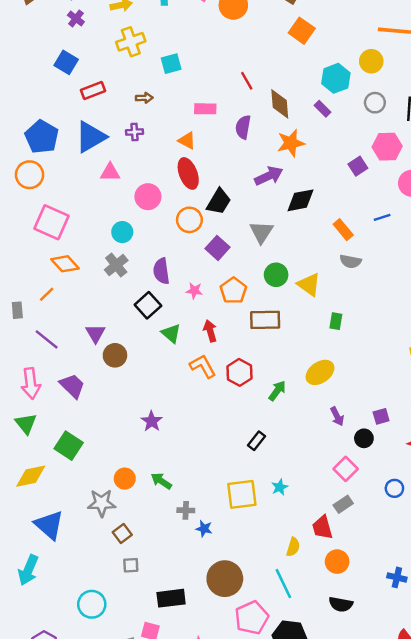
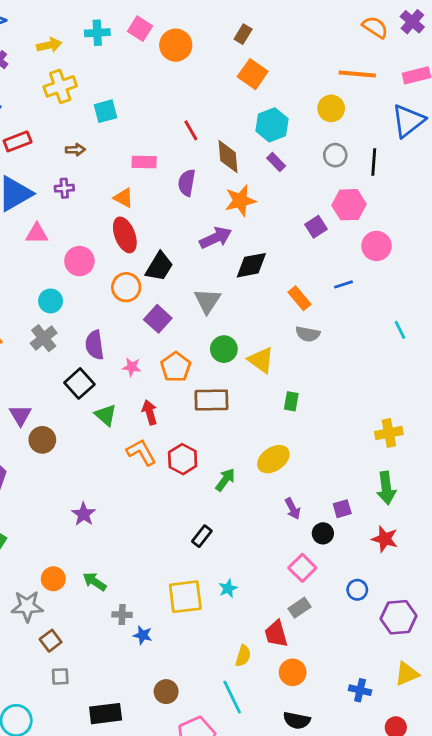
cyan hexagon: (336, 78) -> (272, 125), moved
brown circle: (225, 579) -> (166, 692), size x0.6

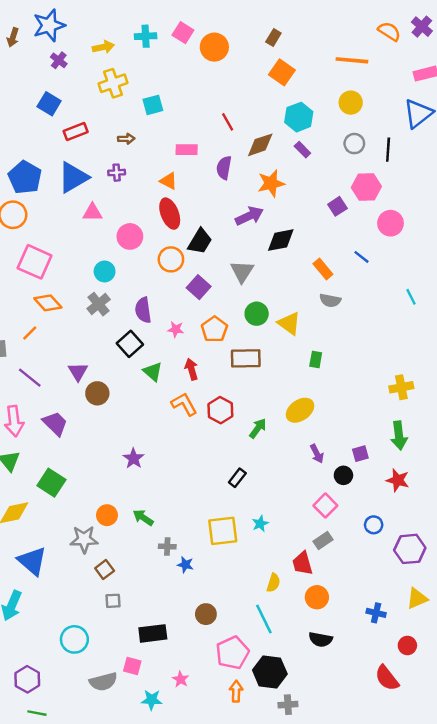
orange line: (357, 74) -> (352, 60), moved
brown diamond: (228, 157) -> (260, 145), turned 76
blue line: (344, 284) -> (362, 257), turned 56

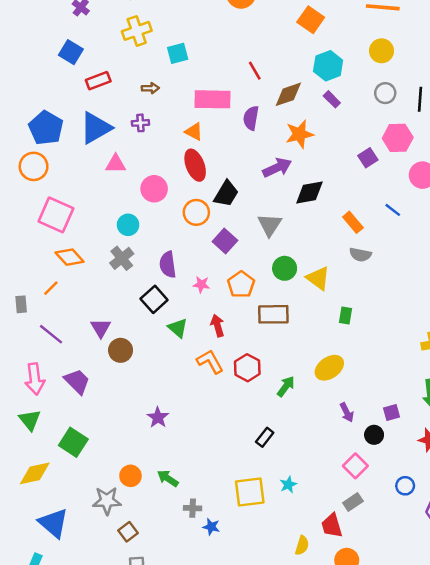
pink rectangle: (187, 150) -> (213, 99), size x1.6

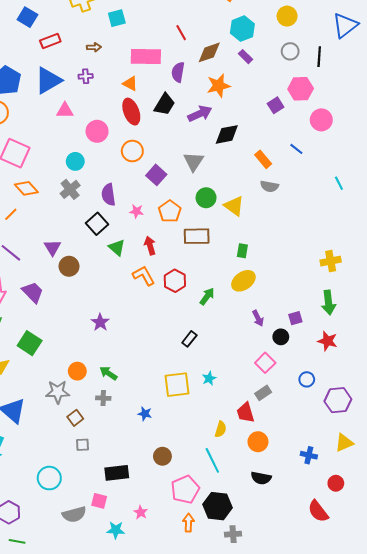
black trapezoid: (226, 194) -> (165, 104), moved
green rectangle: (345, 316) -> (242, 251), moved
gray cross: (193, 508) -> (103, 398), moved

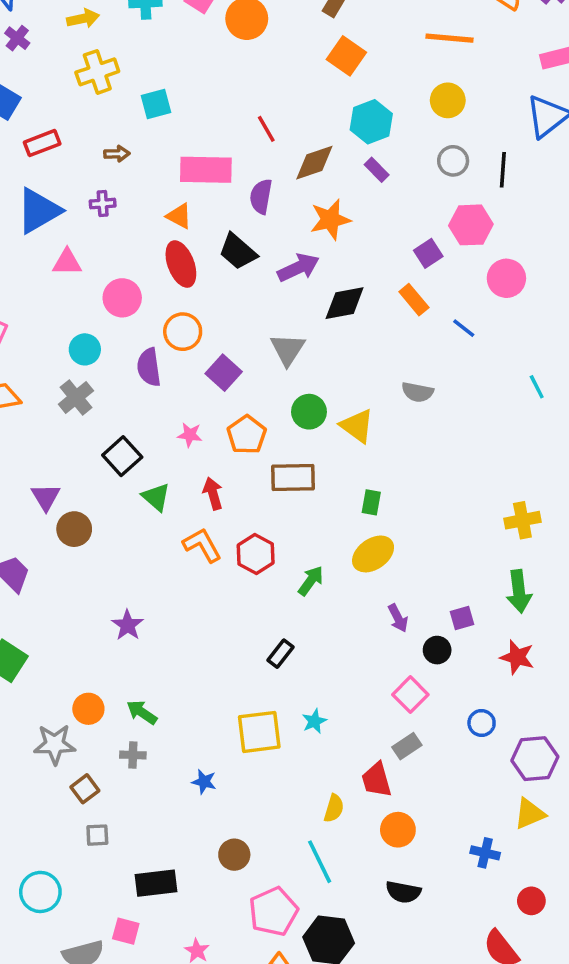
black trapezoid: (165, 104) -> (238, 252), turned 100
orange rectangle: (263, 159) -> (414, 300), moved
purple semicircle: (108, 195) -> (149, 367), moved
yellow triangle: (344, 443) -> (530, 814), moved

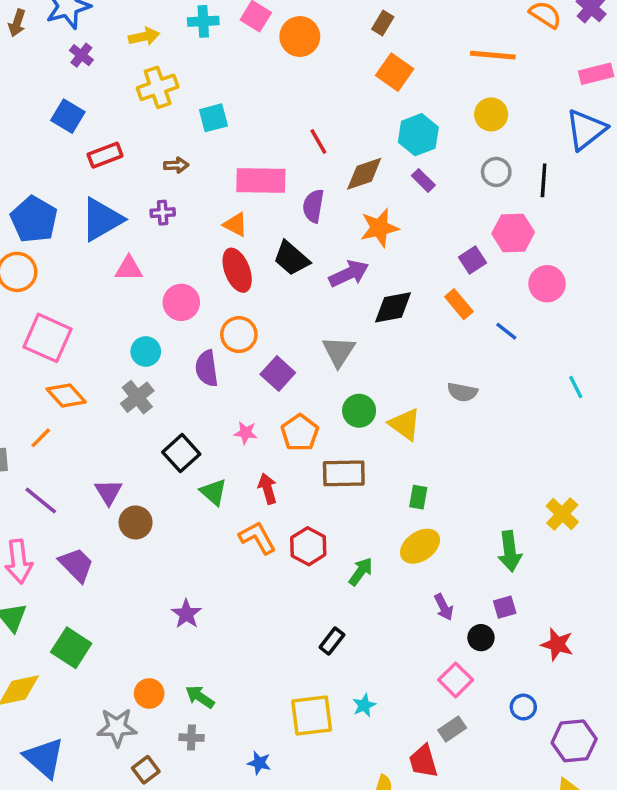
yellow cross: (522, 520) -> (562, 514), turned -36
green arrow: (519, 591) -> (510, 551), moved

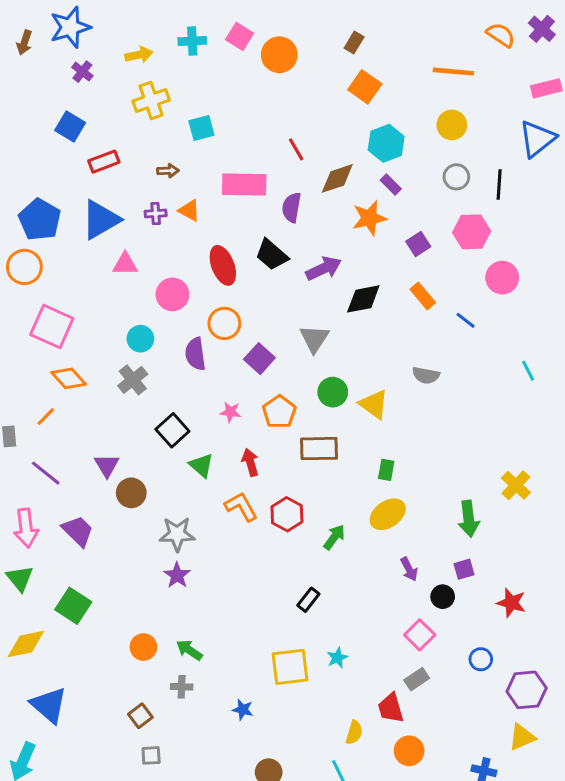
orange triangle: (235, 224) -> (189, 210), moved
orange star: (379, 228) -> (369, 218), moved
purple square: (473, 260) -> (418, 244), moved
gray star: (117, 727) -> (177, 534), moved

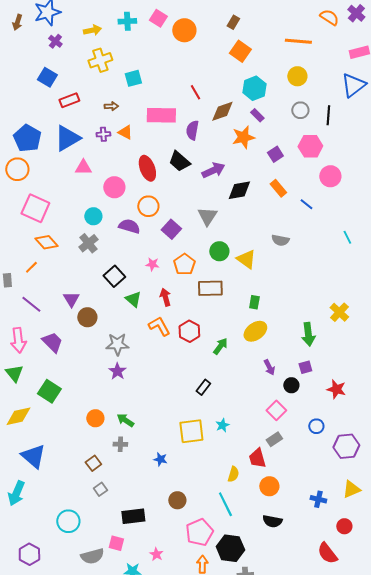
purple semicircle: (195, 354) -> (129, 226), turned 115
yellow triangle: (522, 737) -> (351, 489), moved
gray square: (151, 755) -> (100, 489), turned -32

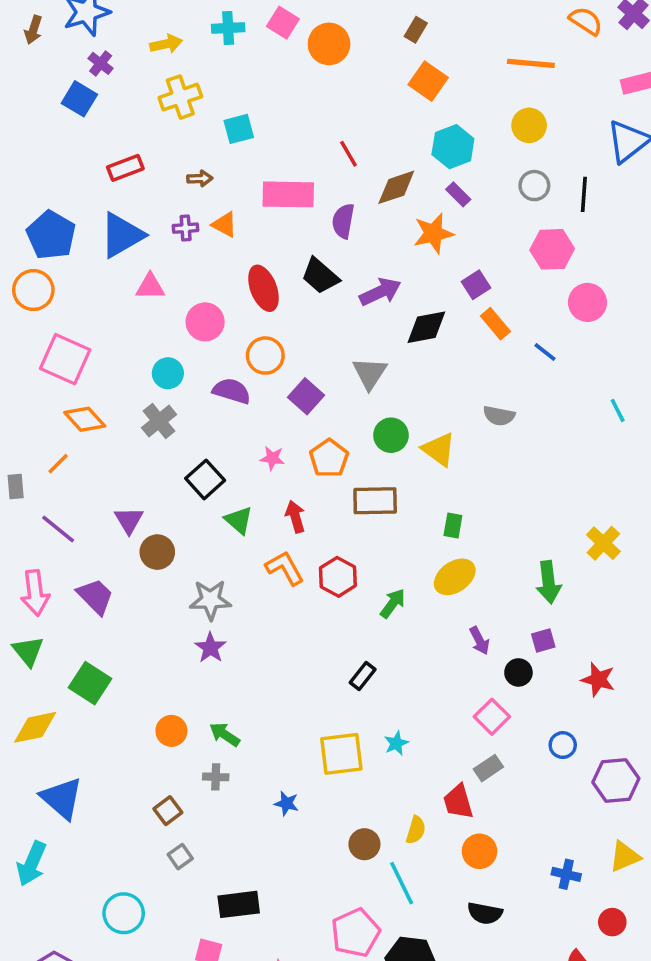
blue square: (47, 77) -> (79, 99), moved
purple square: (275, 154) -> (476, 285), moved
brown circle: (177, 500) -> (364, 844), moved

